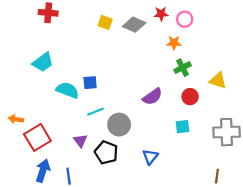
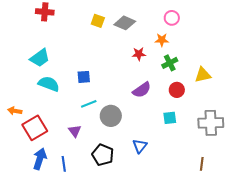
red star: (161, 14) -> (139, 54), moved
yellow triangle: (218, 80) -> (203, 75), turned -30
cyan semicircle: (68, 90) -> (49, 84), moved
black pentagon: (106, 152) -> (103, 155), moved

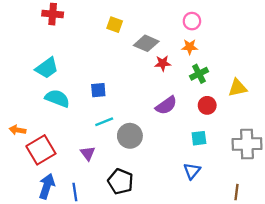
pink circle: (172, 18) -> (192, 21), moved
gray diamond: (125, 23) -> (146, 43), moved
blue triangle: (140, 146) -> (192, 171), moved

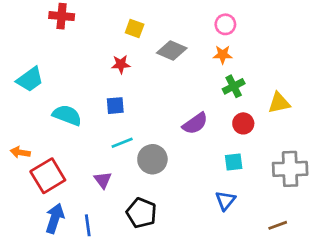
red star: (163, 63) -> (121, 64), moved
cyan trapezoid: (47, 68) -> (30, 79), moved
brown line: (236, 192) -> (278, 225), turned 63

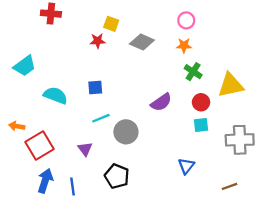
red star: (121, 64) -> (98, 41), moved
green cross: (234, 86) -> (193, 72), turned -30
yellow triangle: (279, 103) -> (231, 85), size x1.4
cyan square: (234, 162) -> (201, 125), moved

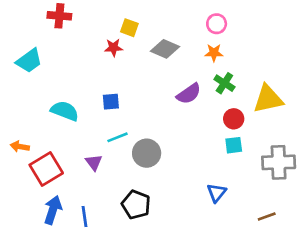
cyan trapezoid: (25, 66) -> (29, 61), moved
purple semicircle: (161, 102) -> (189, 94), moved
purple triangle: (85, 149) -> (94, 162), moved

